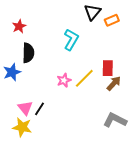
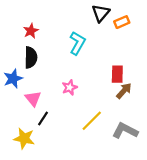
red star: (19, 26) -> (31, 31), moved
yellow line: (84, 78) -> (92, 121), moved
pink triangle: (25, 108) -> (33, 99), moved

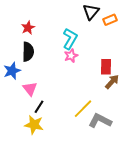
pink star: (70, 87) -> (71, 56), moved
gray L-shape: (125, 131) -> (100, 121), moved
yellow star: (24, 138) -> (34, 125), moved

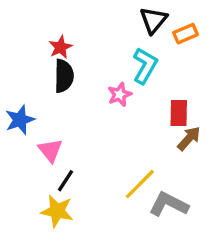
red star: (28, 28) -> (60, 47), moved
cyan L-shape: (70, 39) -> (145, 66), moved
black semicircle: (28, 52) -> (64, 76), moved

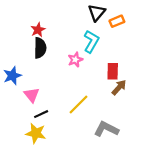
black line: (66, 181) -> (41, 114), turned 32
yellow line: (140, 184) -> (79, 104), moved

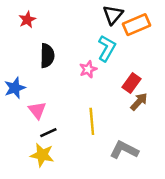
orange rectangle: (117, 21) -> (136, 25), size x1.5
red star: (38, 30) -> (27, 20), moved
red rectangle: (113, 71) -> (132, 83), turned 35
yellow line: (79, 104) -> (92, 121), turned -50

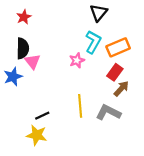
orange rectangle: (136, 25) -> (118, 47), moved
black semicircle: (47, 56) -> (23, 48), moved
pink triangle: (37, 110) -> (32, 61), moved
gray L-shape: (124, 150) -> (108, 112), moved

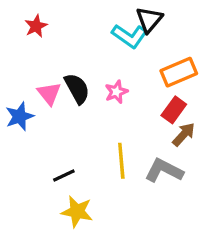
cyan L-shape: (93, 42) -> (130, 36), moved, turned 95
black semicircle: (23, 48) -> (77, 89), moved, turned -30
yellow star: (37, 135) -> (77, 212), moved

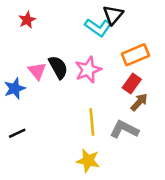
pink star: (116, 92) -> (88, 70), size x1.5
black line: (64, 175) -> (17, 133), moved
yellow star: (77, 212) -> (88, 161), moved

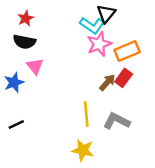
black semicircle: (58, 67) -> (24, 42), moved, turned 130
pink star: (88, 70) -> (99, 44), moved
brown arrow: (139, 102) -> (107, 83), moved

